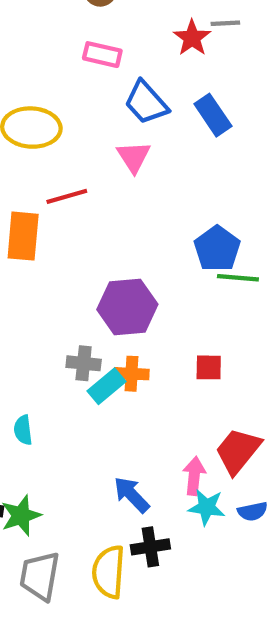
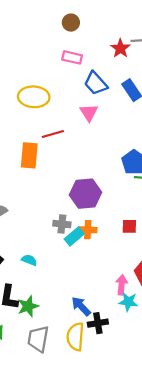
cyan semicircle: (23, 430) -> (29, 260), turned 119
blue arrow: (132, 495) -> (81, 306), moved

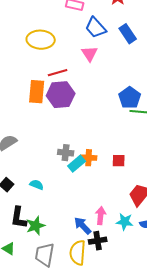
purple hexagon: (86, 194) -> (61, 95), moved
red square: (129, 226) -> (119, 161), moved
pink arrow: (122, 285) -> (101, 216), moved

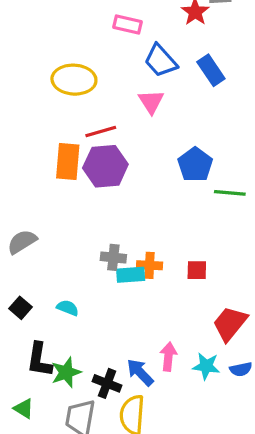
blue pentagon: (130, 98) -> (195, 165), moved
cyan rectangle: (77, 164) -> (131, 275), turned 36
black cross: (98, 241) -> (107, 383), moved, turned 30

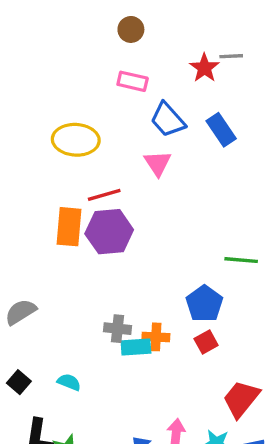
blue pentagon: (195, 165) -> (204, 304), moved
red square: (197, 270) -> (206, 342), turned -30

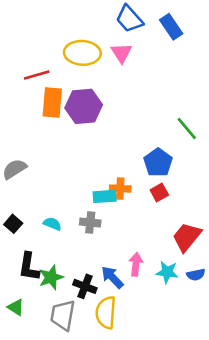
yellow ellipse: (76, 140) -> (82, 53), moved
red line: (104, 195) -> (37, 75), moved
green line: (241, 260) -> (187, 129), turned 45
gray cross: (118, 329) -> (90, 222), moved

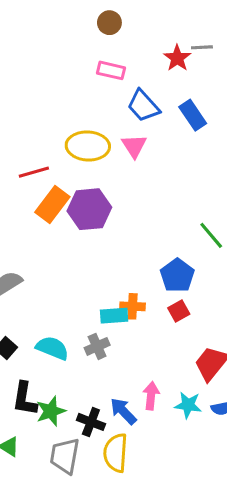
orange rectangle: (52, 102) -> (52, 205), turned 32
gray cross: (90, 222) -> (97, 346), turned -30
cyan semicircle: (52, 224) -> (52, 348), size x1.5

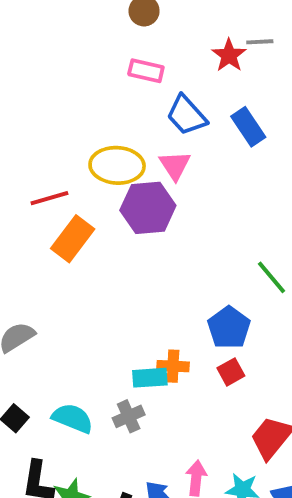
purple hexagon: (89, 209) -> (148, 208), moved

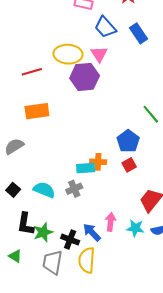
orange rectangle: (73, 239) -> (37, 111), moved, turned 45

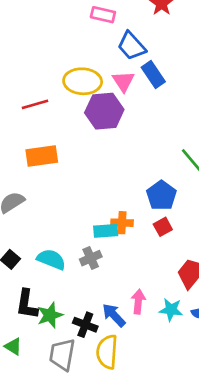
blue rectangle: (138, 33) -> (153, 74), moved

